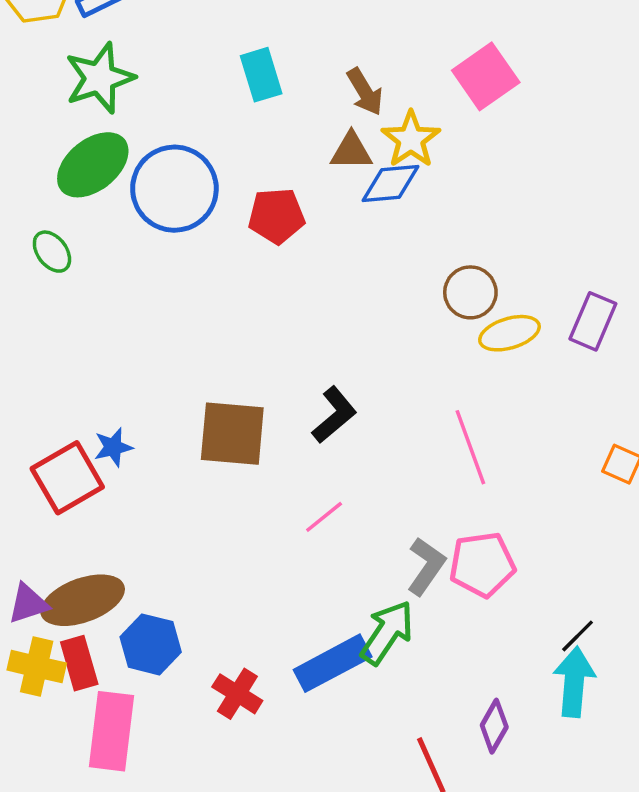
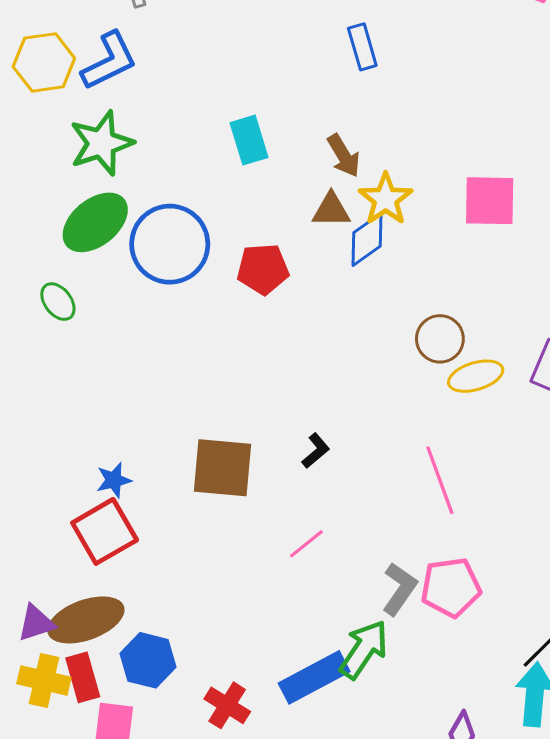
pink square: (486, 76) -> (490, 201), moved, turned 36
blue diamond: (390, 184) -> (367, 239), turned -30
black L-shape: (334, 415) -> (316, 451), size x0.7
red square: (67, 478) -> (105, 531), moved

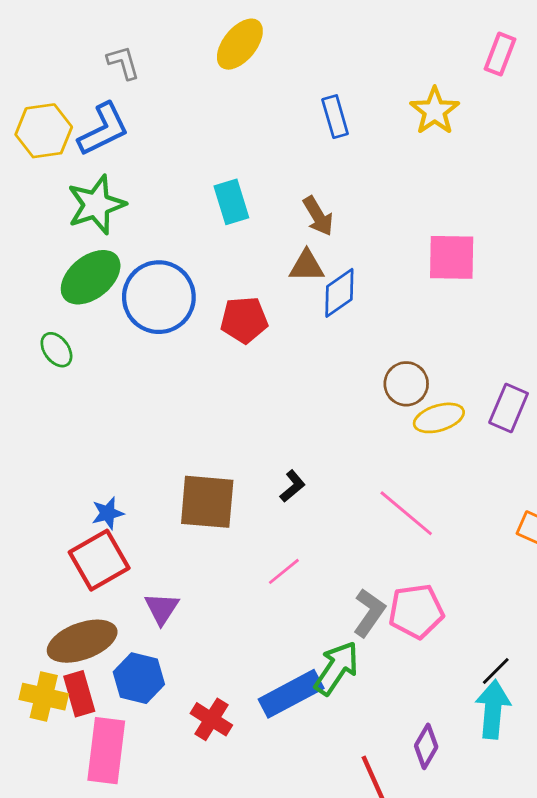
yellow star: (386, 199) -> (435, 111), moved
pink line: (440, 480) -> (406, 513), turned -30
purple triangle: (36, 623) -> (162, 608), moved, turned -39

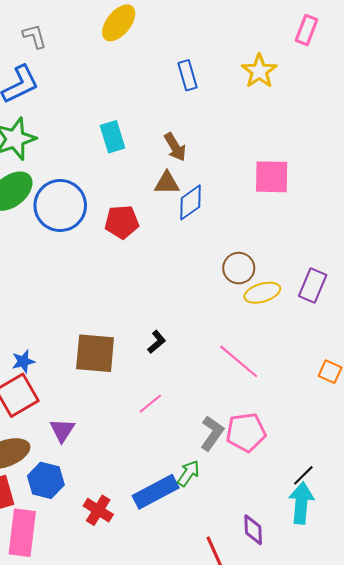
green arrow: (337, 668) -> (188, 473), size x0.7
purple diamond: (426, 746) -> (253, 530), turned -32

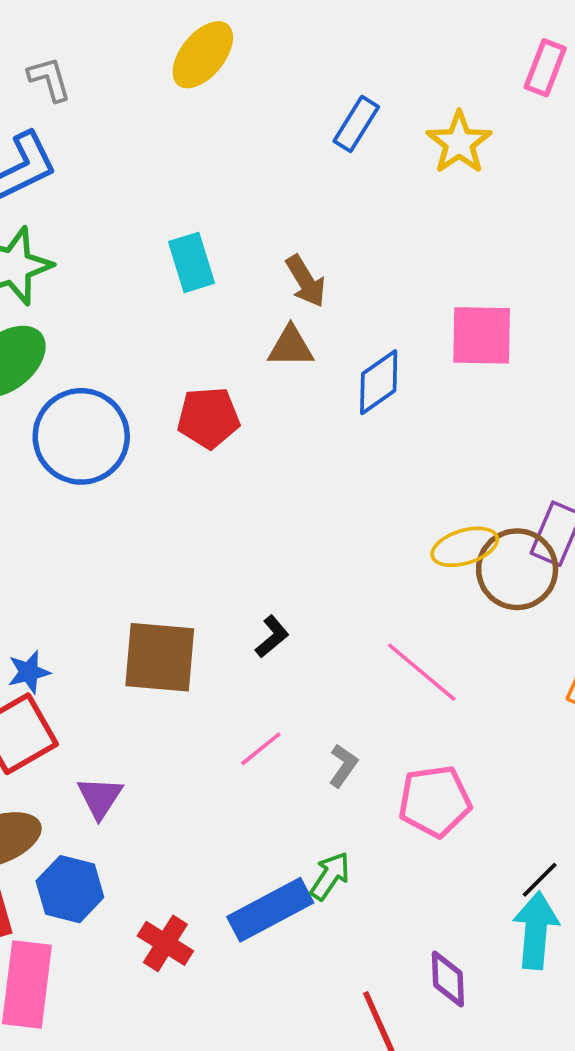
blue rectangle: (187, 75) -> (356, 124), moved, turned 48
blue diamond: (190, 202) -> (379, 382), moved
blue circle: (60, 205) -> (81, 436), moved
brown circle: (239, 268) -> (517, 569), moved, size x1.4
gray L-shape: (212, 433) -> (343, 766), moved, size x0.7

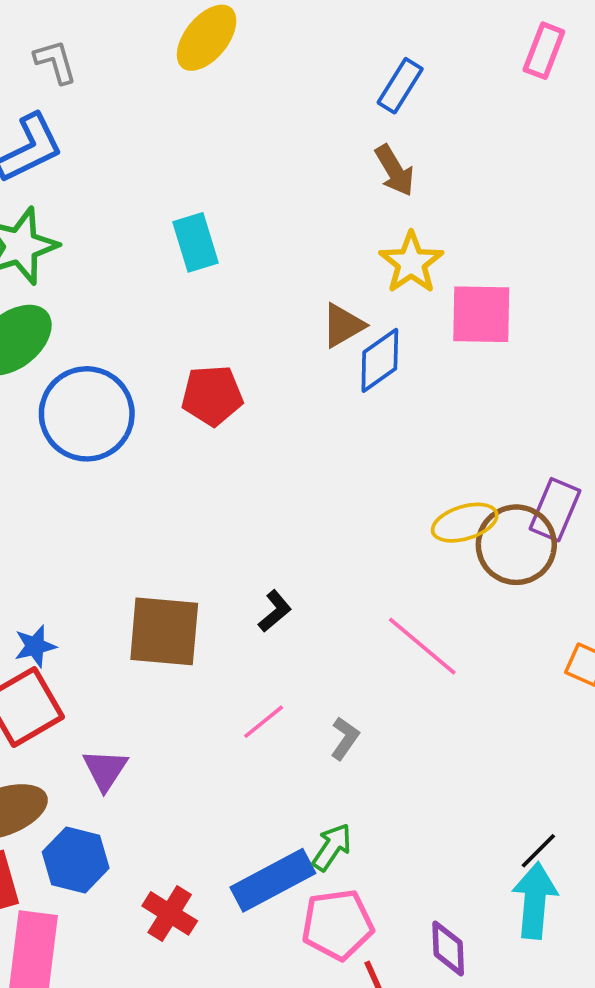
blue rectangle: (356, 124) -> (400, 86), moved
yellow star: (459, 143) -> (411, 263), moved
brown arrow: (306, 281) -> (395, 170), moved
brown triangle: (291, 347) -> (343, 325), moved, turned -30
pink pentagon: (435, 801) -> (337, 925), moved

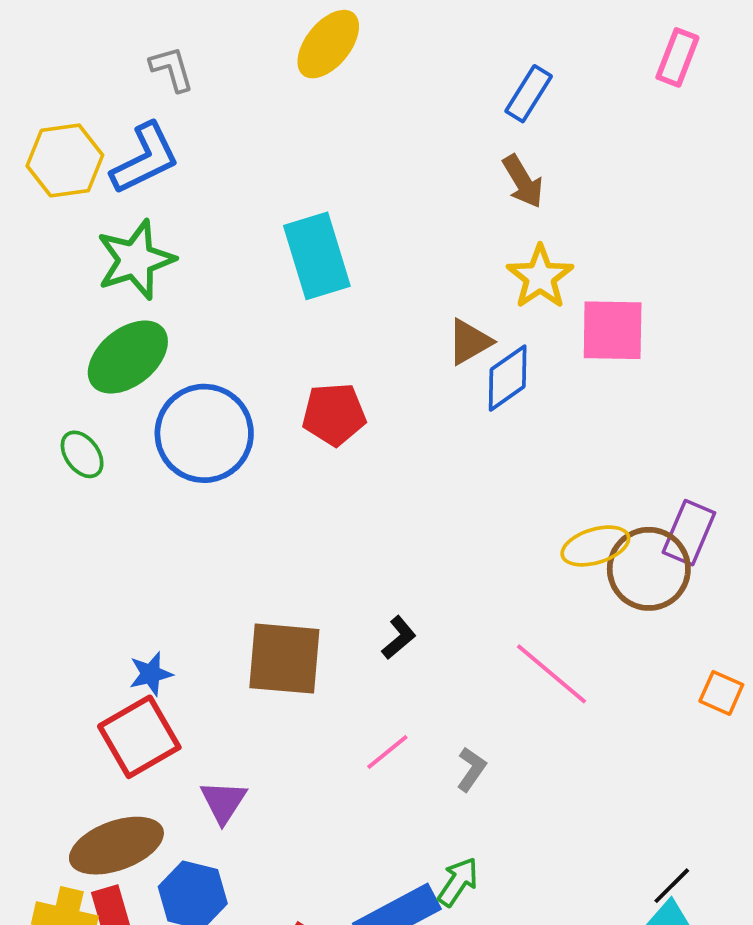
cyan rectangle: (195, 242) -> (317, 256), size x1.4

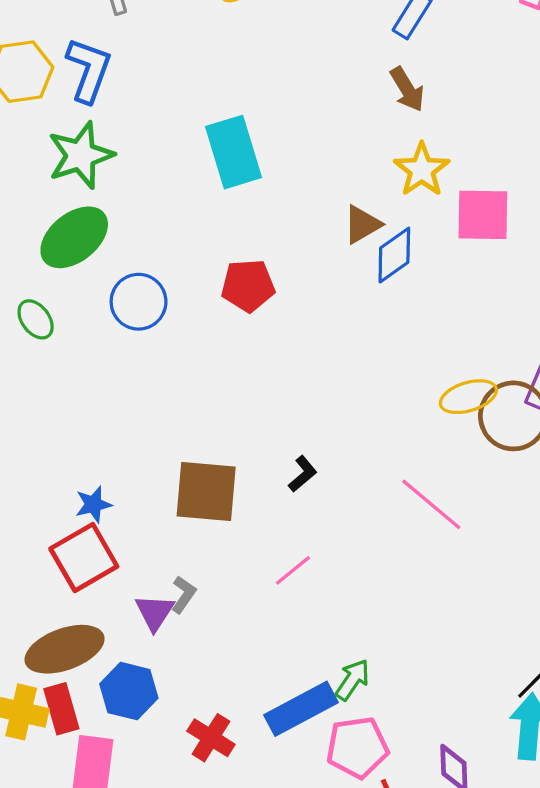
blue L-shape: (145, 159) -> (89, 70), turned -44
blue circle: (204, 433) -> (139, 302), size x0.7
gray L-shape: (471, 769) -> (184, 595), moved

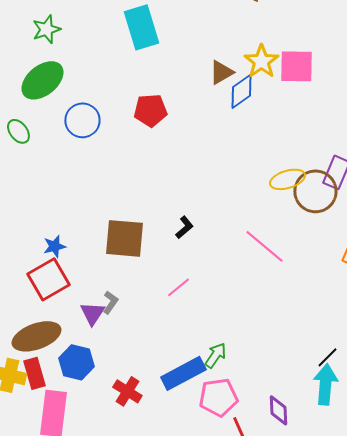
green star: (81, 155) -> (46, 29), size x0.7
yellow star: (422, 170) -> (261, 61), moved

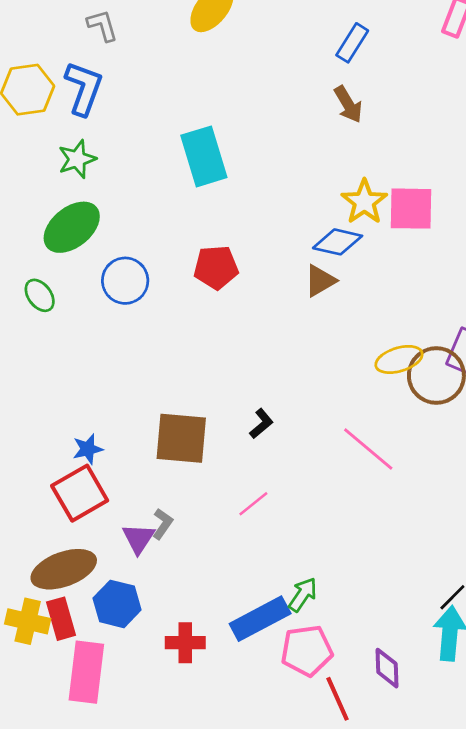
brown triangle: (221, 72) -> (320, 281), moved
blue diamond: (241, 91) -> (338, 242), turned 48
red cross: (127, 391) -> (185, 643), turned -32

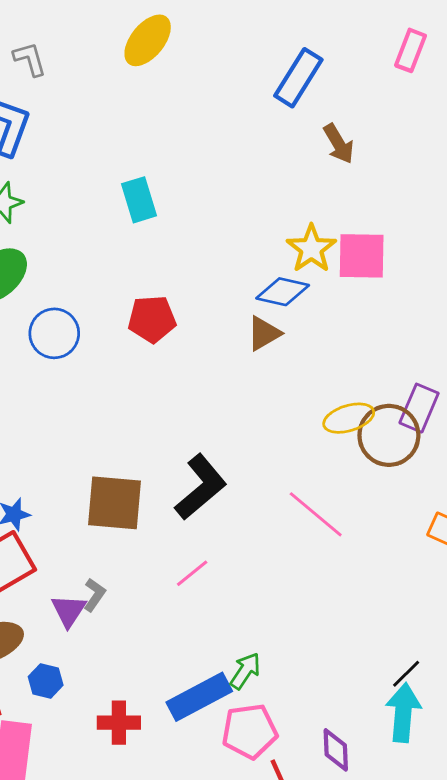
blue rectangle: (352, 43) -> (298, 78), size x1.4
brown arrow: (348, 104) -> (339, 144), moved
cyan rectangle: (204, 156) -> (139, 200), size x0.7
black L-shape: (261, 424) -> (201, 487), size x2.0
blue hexagon: (117, 604) -> (46, 681), size x0.7

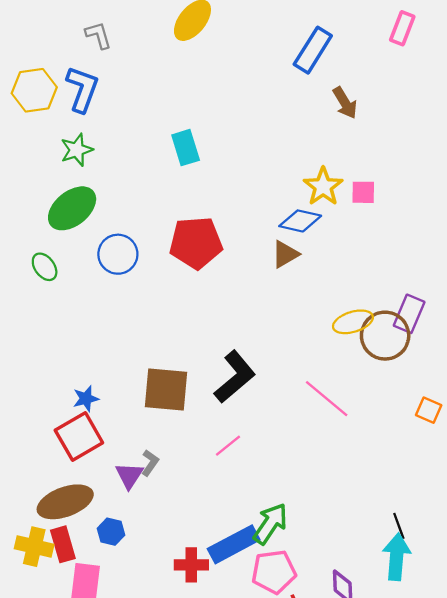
pink square: (362, 256) -> (363, 192), size x0.6
red pentagon: (152, 319) -> (196, 243), size x1.4
green arrow: (245, 671) -> (270, 524), size x1.4
black line: (406, 674) -> (399, 526), turned -65
red cross: (119, 723) -> (191, 565), moved

